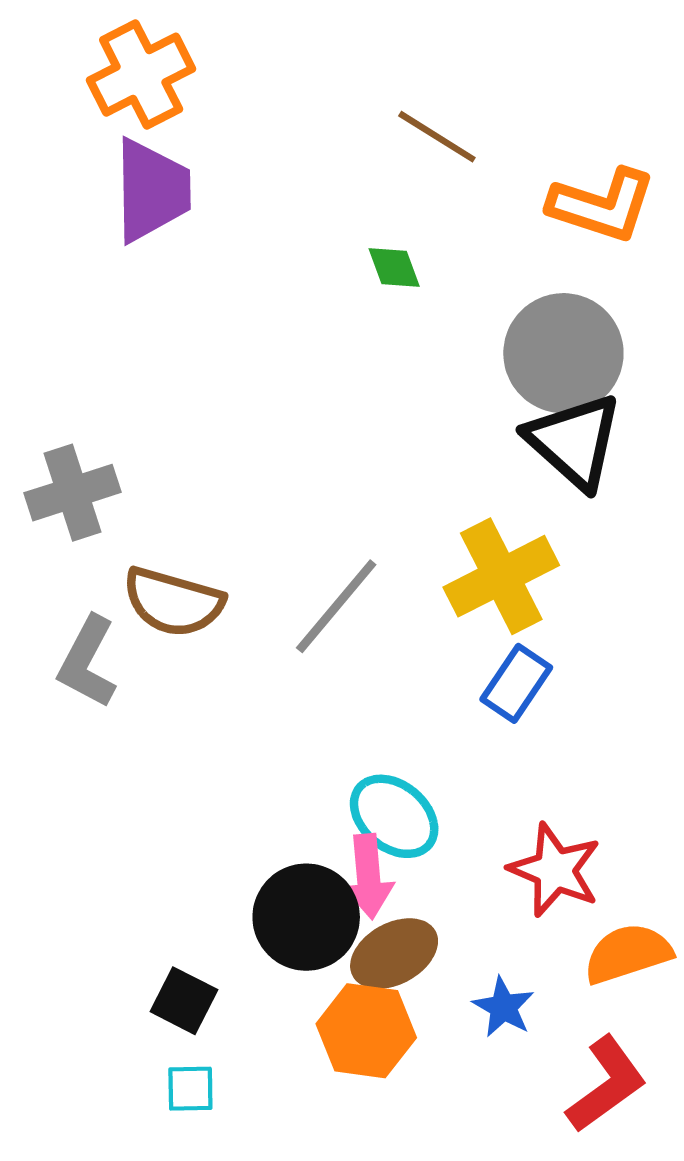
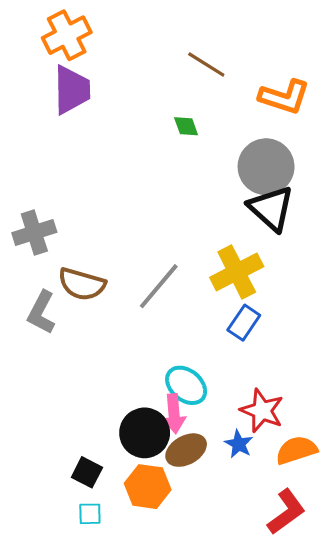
blue star: (503, 1007) -> (239, 444), moved
orange hexagon: (366, 1031) -> (148, 487), moved

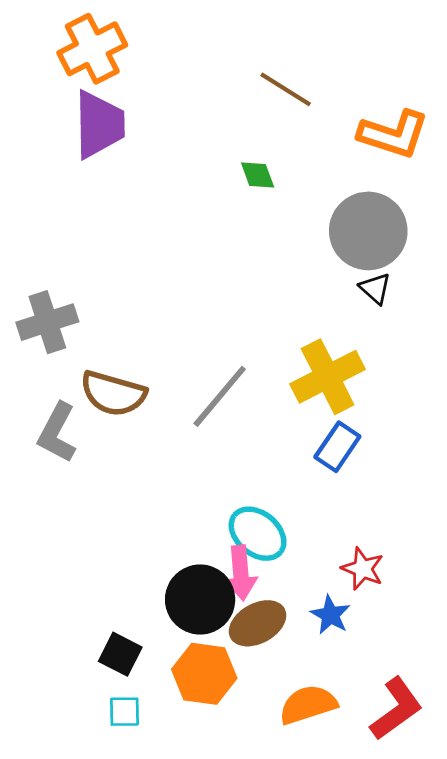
black triangle: (271, 208) -> (375, 288), size x0.5
red star: (262, 411) -> (363, 569), size x0.7
orange semicircle: (296, 450) -> (308, 705), moved

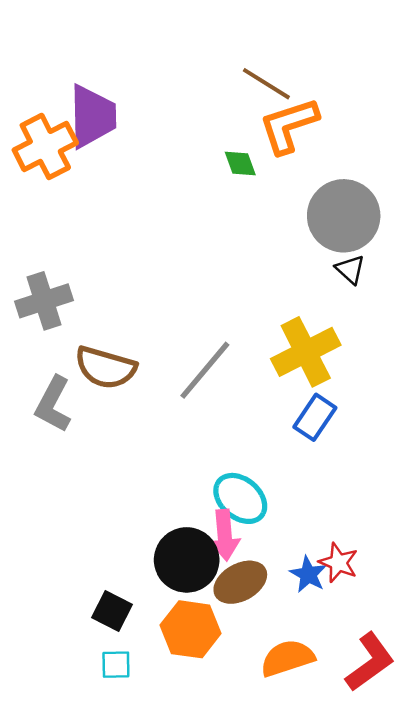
orange cross: (92, 49) -> (45, 146), moved
orange L-shape: (393, 134) -> (289, 126), moved, turned 144
red star: (363, 569) -> (338, 563), moved

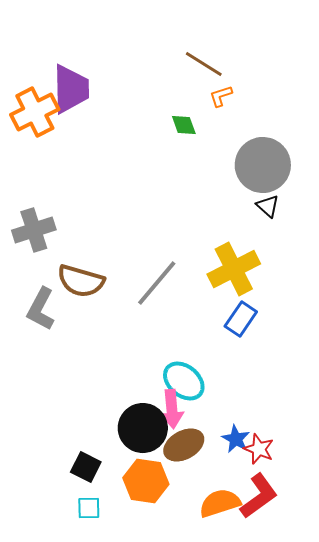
orange L-shape: (289, 126) -> (221, 96), size x0.5
red star: (338, 563) -> (259, 449), moved
red L-shape: (370, 662) -> (259, 496), moved

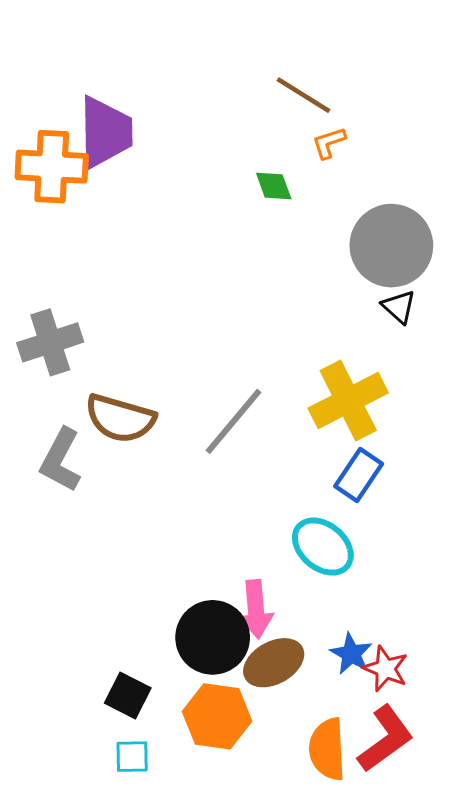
orange cross: (35, 112) -> (52, 167), turned 30
cyan ellipse: (184, 381) -> (323, 547), moved
orange semicircle: (220, 503) -> (327, 749), turned -75

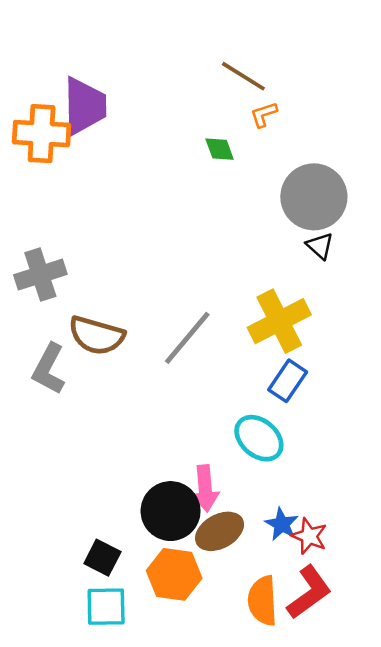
cyan square: (132, 757) -> (106, 607), size x1.5

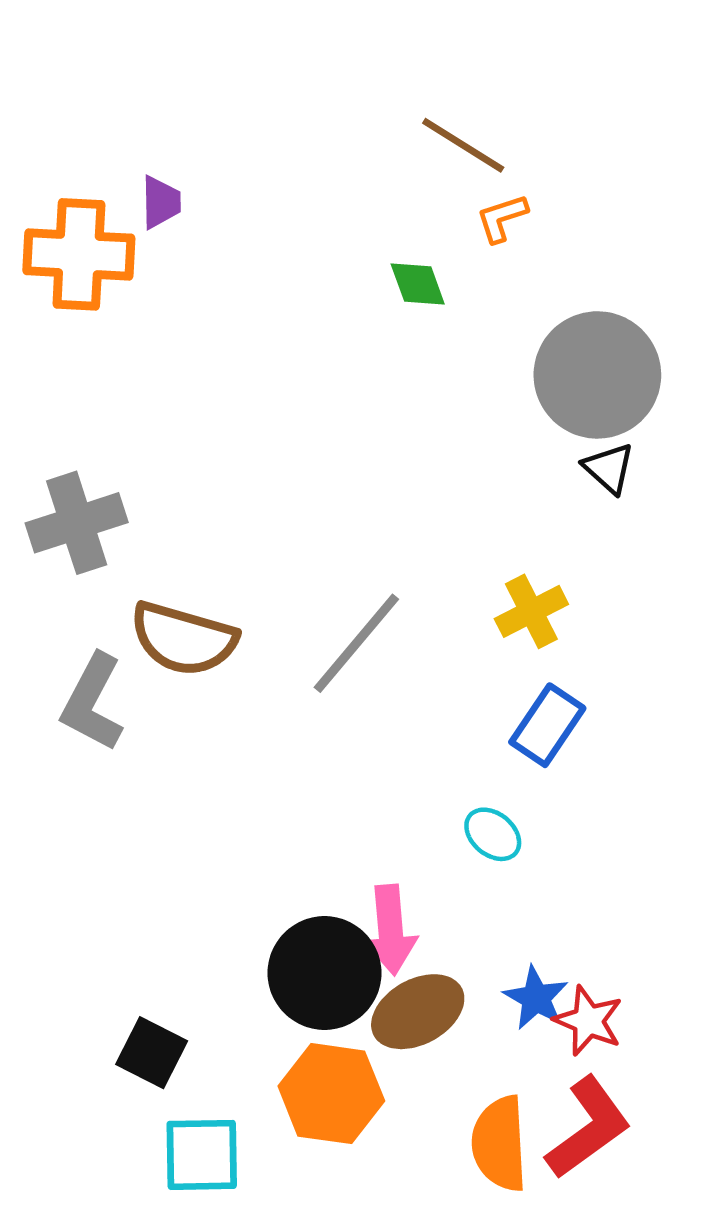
purple trapezoid: (85, 106) -> (161, 202), size x0.5
yellow cross: (279, 321) -> (531, 611), size x0.6
cyan ellipse: (259, 438) -> (493, 834), size x0.6
black square: (102, 558) -> (152, 1053), moved

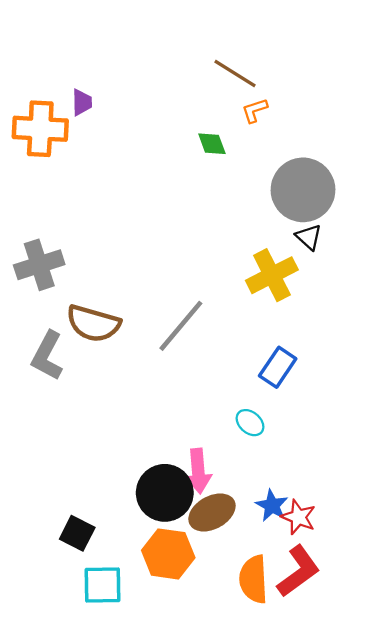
yellow cross: (531, 611) -> (272, 275), moved, size x1.4

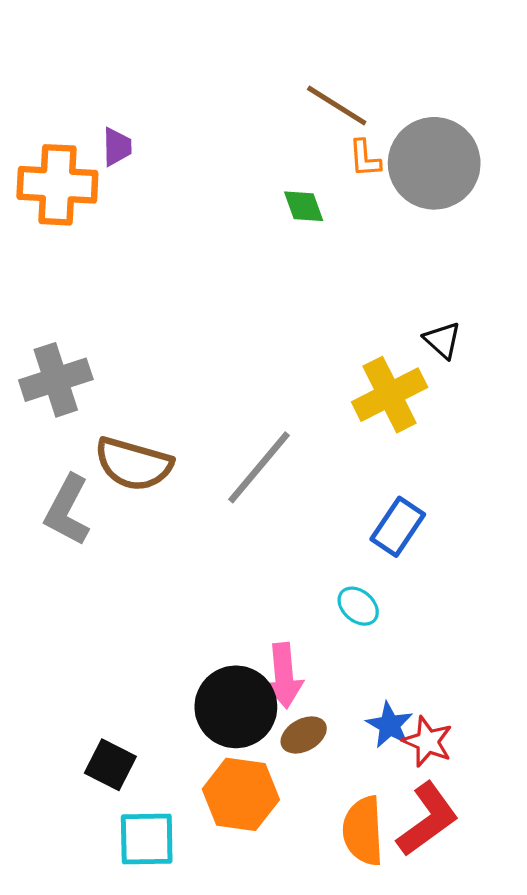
orange L-shape: (255, 110) -> (365, 158), turned -76
gray circle: (303, 190) -> (434, 163), moved
brown ellipse: (212, 512) -> (304, 735), size x0.7

